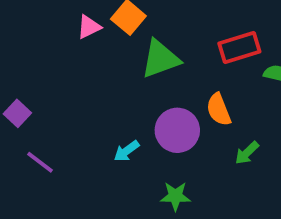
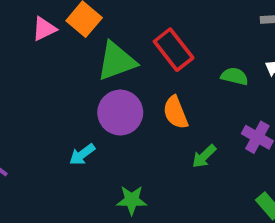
red rectangle: (239, 48) -> (174, 50), moved, turned 69
purple circle: (177, 130) -> (120, 113), moved

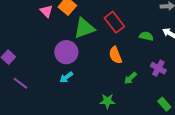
pink triangle: (44, 29) -> (46, 11), turned -48
purple circle: (120, 113) -> (66, 52), moved
green star: (132, 200) -> (107, 101), moved

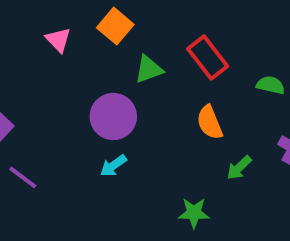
pink triangle: (46, 11) -> (58, 40), moved
green triangle: (84, 28) -> (149, 69), size x0.7

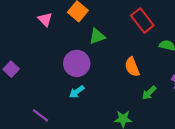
red rectangle: (208, 58) -> (142, 20), moved
purple line: (23, 177) -> (41, 115), moved

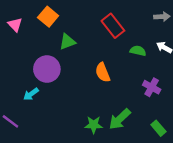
cyan arrow: (77, 92) -> (31, 94), moved
green arrow: (149, 93) -> (120, 119), moved, size x1.5

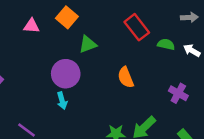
pink triangle: (15, 25) -> (31, 26), turned -42
green semicircle: (138, 51) -> (166, 44), moved
cyan arrow: (31, 94) -> (62, 101), moved, turned -70

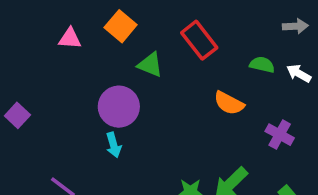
red rectangle: (137, 27) -> (199, 40), moved
green triangle: (88, 44) -> (150, 65), turned 42
orange semicircle: (126, 77) -> (229, 103), moved, turned -40

